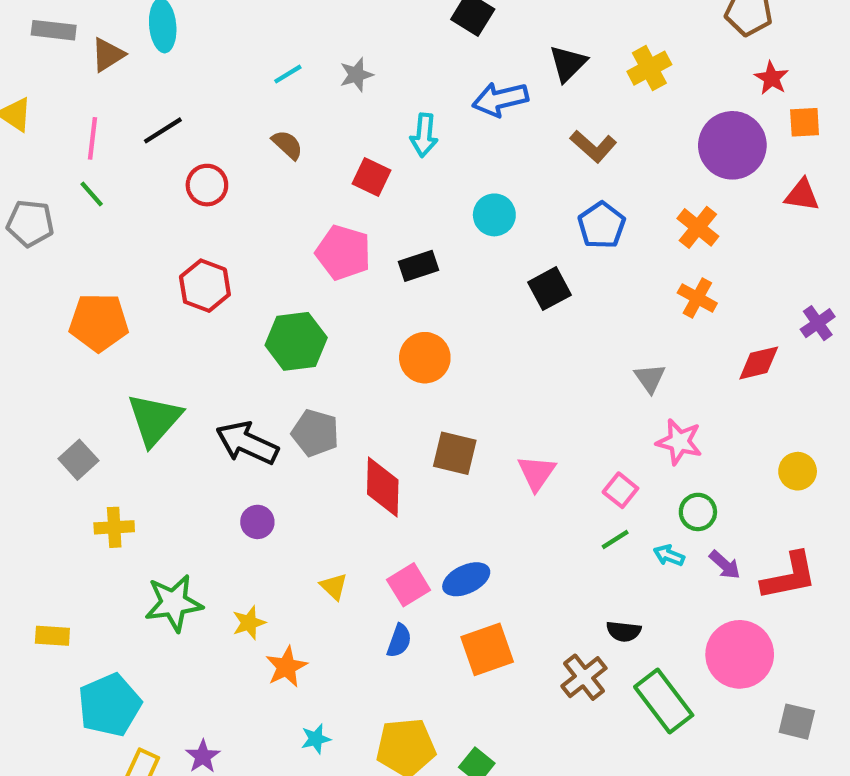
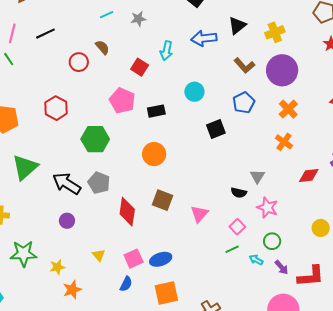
purple circle: (732, 145) -> (282, 70), moved
red circle: (207, 185) -> (79, 62), moved
black semicircle: (624, 631) -> (239, 193), moved

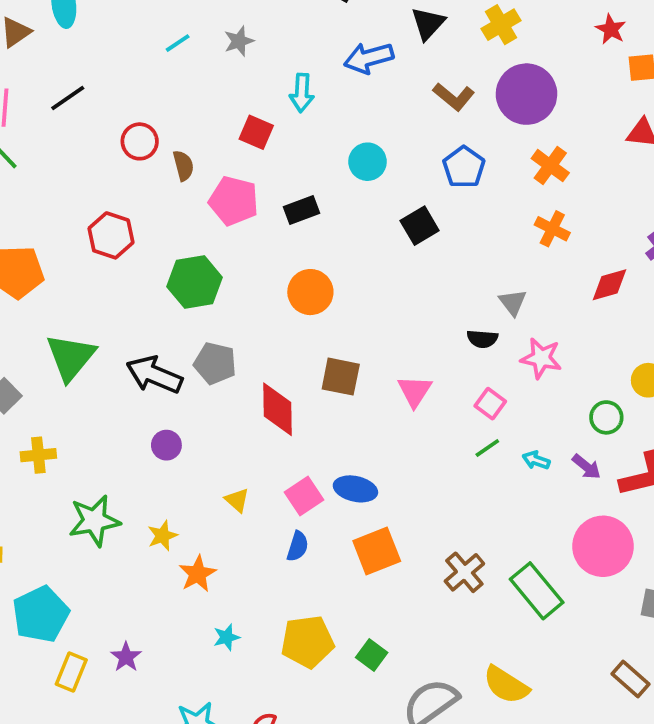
brown semicircle: (102, 47) -> (183, 166), moved, turned 35
green circle: (272, 241) -> (606, 417), moved
blue ellipse: (161, 259) -> (355, 489), turned 40

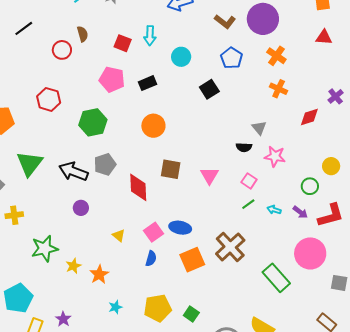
cyan arrow: (302, 93) -> (150, 36), moved
brown semicircle: (183, 166) -> (83, 34), moved
gray pentagon: (215, 363) -> (105, 164), turned -30
yellow star: (163, 536) -> (73, 266), moved
brown cross: (464, 572) -> (230, 247), moved, size x1.4

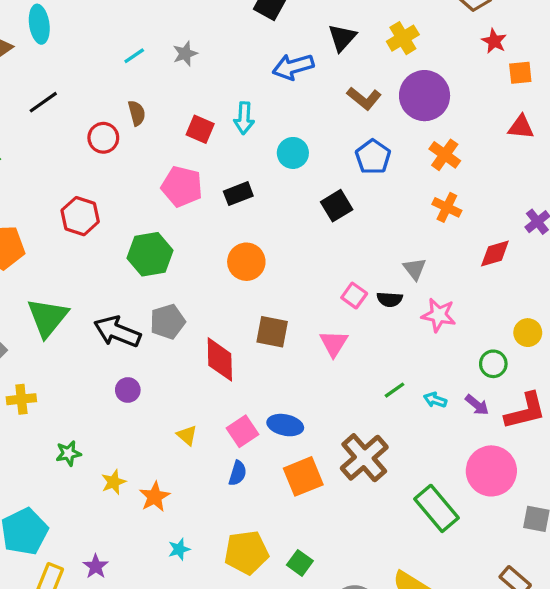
pink square: (249, 181) -> (354, 295), moved
green star: (45, 248) -> (68, 453), size x0.6

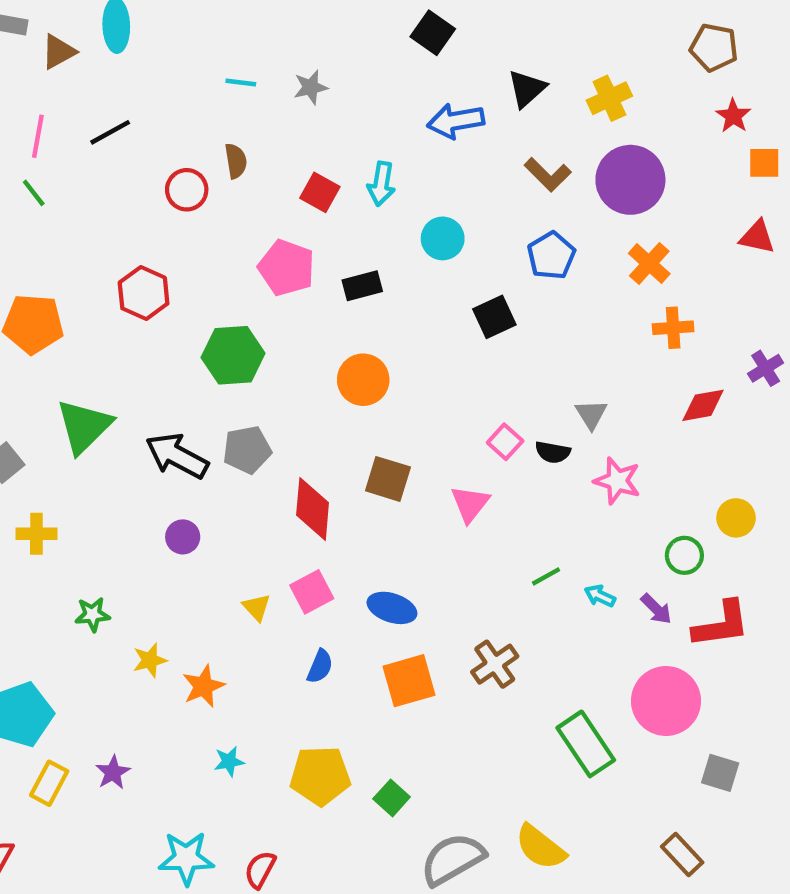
cyan line: (134, 56) -> (241, 83), turned 35
orange cross: (447, 207) -> (673, 328), moved, turned -36
pink square: (243, 431) -> (312, 592), moved
brown cross: (364, 458) -> (495, 664), size x0.7

